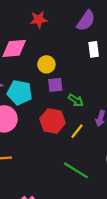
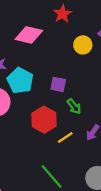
red star: (39, 20) -> (63, 14), turned 30
yellow circle: (46, 64) -> (83, 45), moved

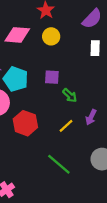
yellow circle: (83, 45) -> (51, 36), moved
red hexagon: (44, 120) -> (25, 123), moved

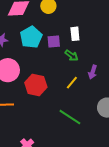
white rectangle: (95, 48) -> (75, 34), moved
cyan pentagon: (16, 79) -> (31, 37), moved, turned 30

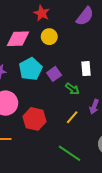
white rectangle: (75, 34) -> (86, 69), moved
purple square: (54, 41) -> (54, 74), turned -32

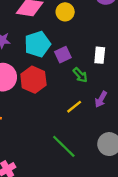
red hexagon: (34, 119) -> (33, 80), moved

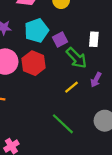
green arrow: (80, 75) -> (76, 58), size x1.5

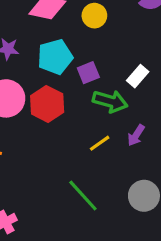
white rectangle: (94, 39) -> (138, 76), turned 32
green arrow: (76, 58) -> (110, 101), turned -35

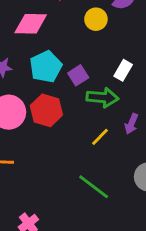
yellow circle: (94, 16) -> (96, 19), moved

